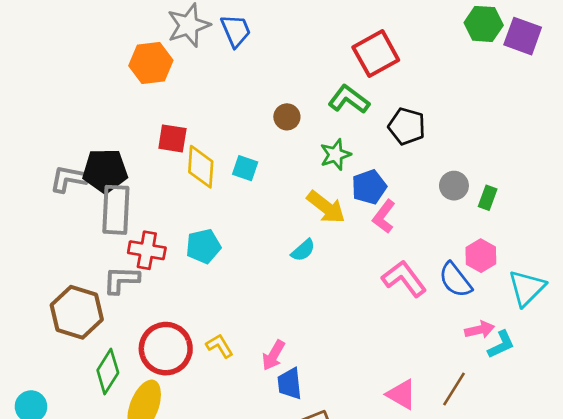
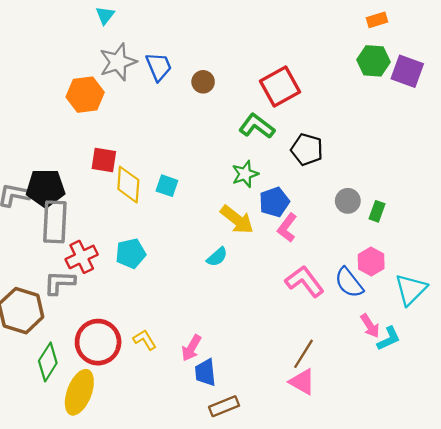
brown circle: (287, 117) -> (203, 82), moved
red cross: (147, 250) -> (82, 257), turned -36
pink arrow: (480, 330) -> (370, 326), turned 70
brown line: (454, 389) -> (303, 354), moved

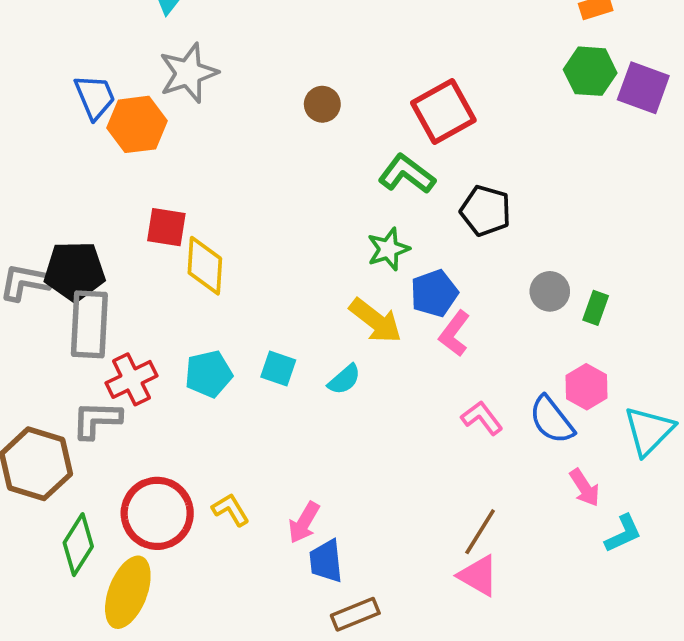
blue trapezoid: (159, 67) -> (95, 97), moved
cyan square: (167, 186) -> (278, 368), moved
pink L-shape: (305, 281) -> (482, 418), size x0.7
cyan L-shape: (389, 339) -> (623, 534), moved

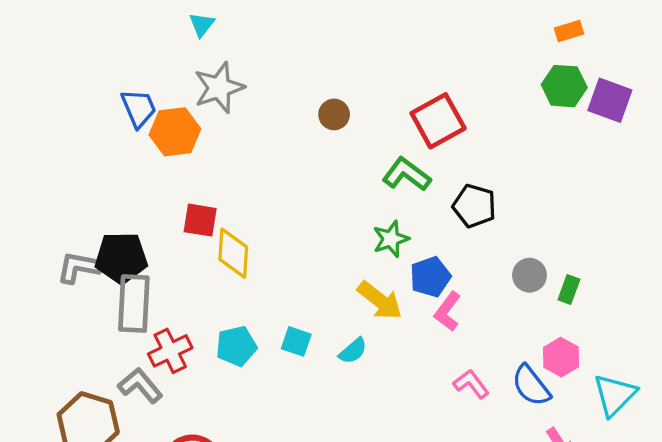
gray L-shape: (97, 420) -> (140, 386), turned 48

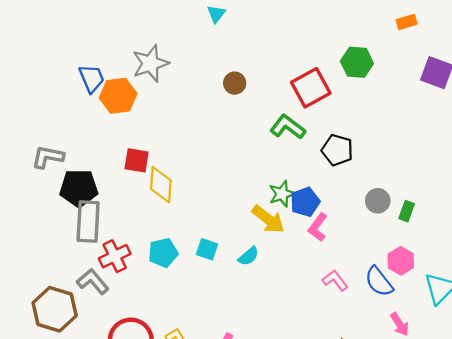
cyan triangle: (202, 25) -> (216, 14), moved
green hexagon: (564, 86) -> (357, 62), moved
green star: (391, 239) -> (282, 194), moved
gray L-shape: (79, 267) -> (48, 157), moved

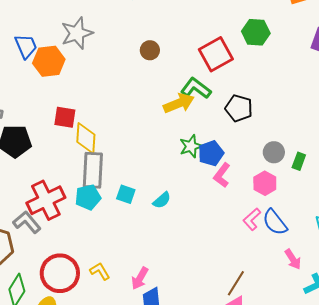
yellow arrow: (268, 219) -> (179, 103), moved, turned -60
gray rectangle: (88, 222) -> (93, 170), moved
red cross: (115, 256) -> (46, 200), size x1.4
pink hexagon: (401, 261) -> (265, 183), moved
pink L-shape: (335, 280) -> (252, 219), moved, turned -95

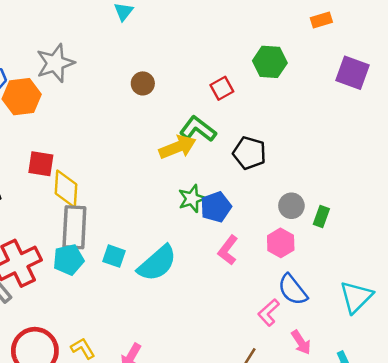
red square: (216, 54) -> (222, 88), size x0.6
pink L-shape: (222, 175) -> (228, 250), moved
cyan semicircle: (162, 200) -> (157, 263), size x1.8
pink L-shape: (252, 219) -> (269, 312), moved
pink arrow: (293, 259) -> (301, 342), moved

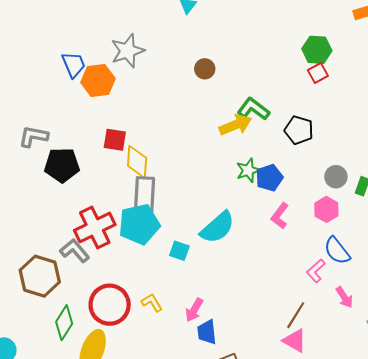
red square: (222, 88) -> (318, 73), moved
cyan square: (114, 256) -> (179, 251), moved
cyan pentagon: (68, 260) -> (139, 224), size x1.5

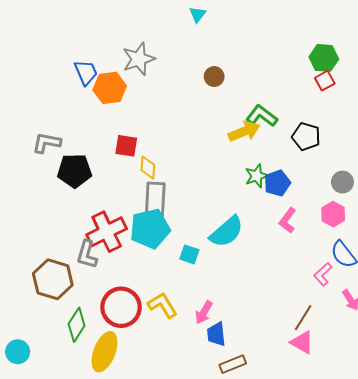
yellow diamond: (137, 162) -> (148, 168), size x0.7
gray L-shape: (75, 251) -> (87, 254), turned -124
yellow L-shape: (152, 303) -> (162, 305), size x1.4

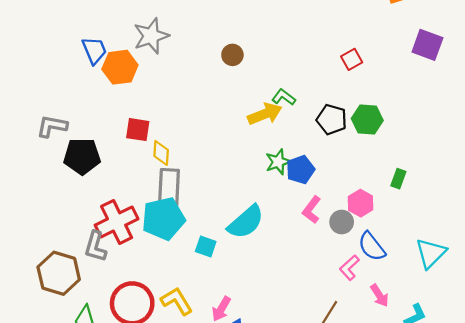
green hexagon: (324, 58) -> (367, 119), moved
green L-shape: (262, 116) -> (284, 97), size x0.7
gray circle: (342, 182) -> (342, 222), moved

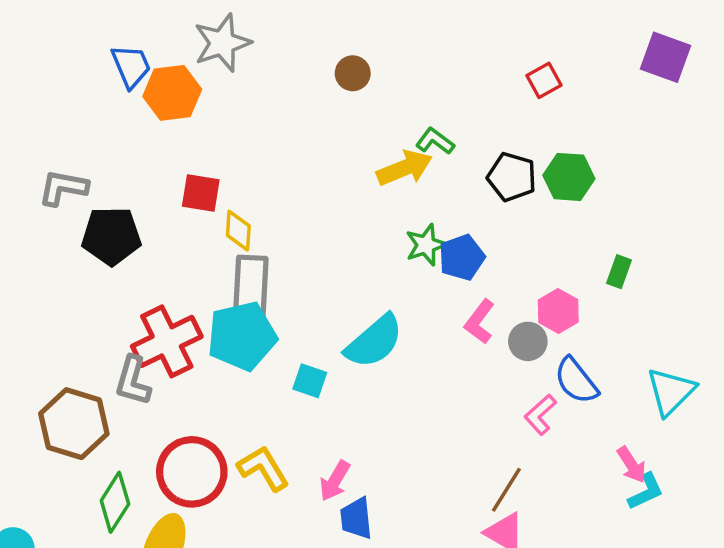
pink arrow: (380, 296) -> (632, 465), moved

